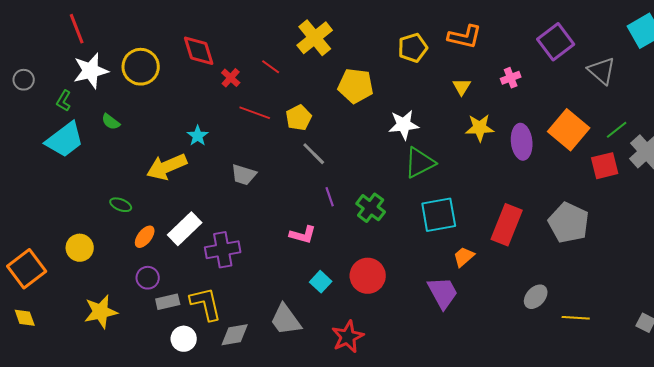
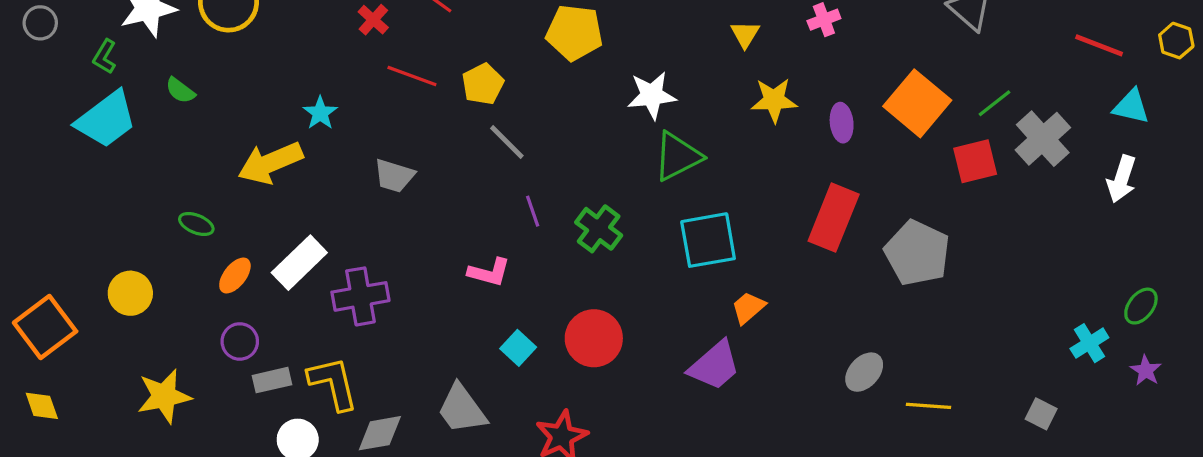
purple ellipse: (522, 142) -> (842, 123), size x0.7
red rectangle: (507, 225) -> (834, 218), moved
purple trapezoid: (443, 293) -> (714, 366), turned 78

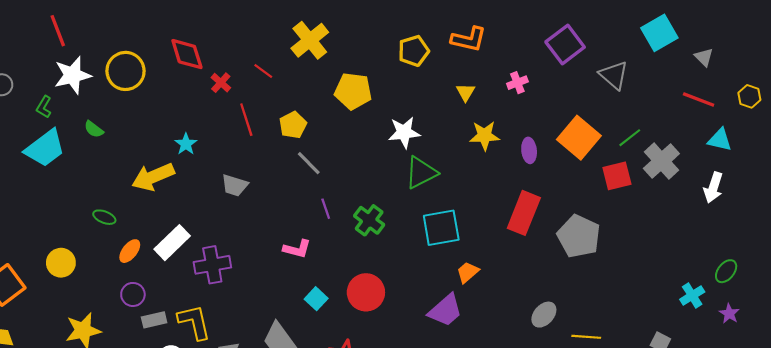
red line: (412, 76) -> (246, 120), turned 52

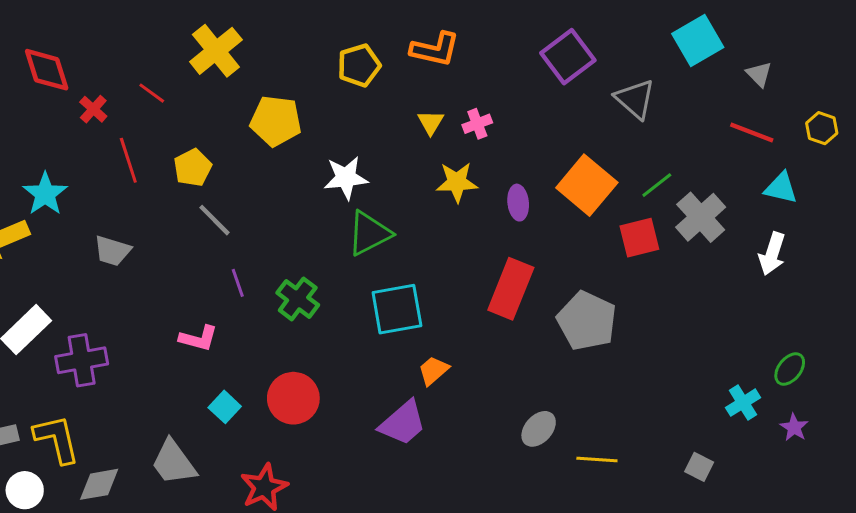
pink cross: (517, 83) -> (477, 124), moved
cyan star: (186, 144) -> (45, 194), size x1.4

